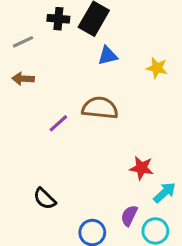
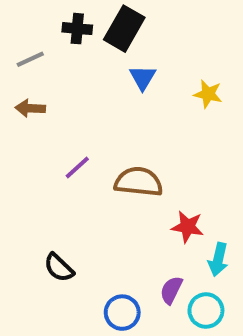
blue triangle: (108, 56) -> (143, 78), turned -45
brown semicircle: (100, 108) -> (139, 182), moved
cyan arrow: (165, 193) -> (218, 259), turned 145

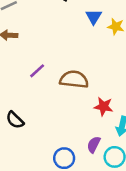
blue triangle: (143, 78) -> (94, 17), moved
black semicircle: (59, 268) -> (15, 120), moved

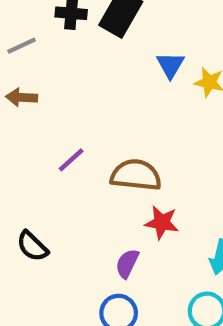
red star: (104, 106) -> (162, 222), moved
purple semicircle: (94, 145) -> (127, 263), moved

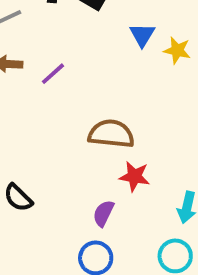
purple line: (71, 160) -> (53, 74), moved

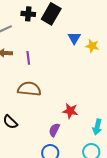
purple line: (53, 74) -> (28, 58), turned -56
brown semicircle: (111, 134) -> (29, 89), moved

